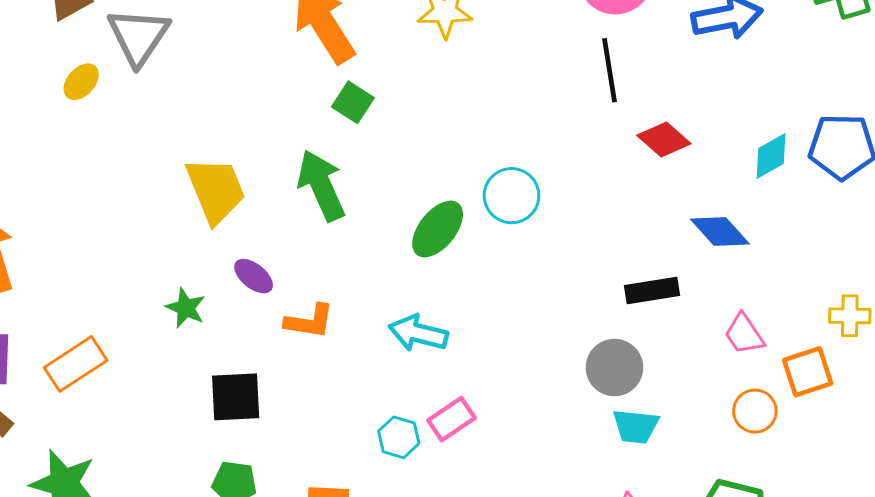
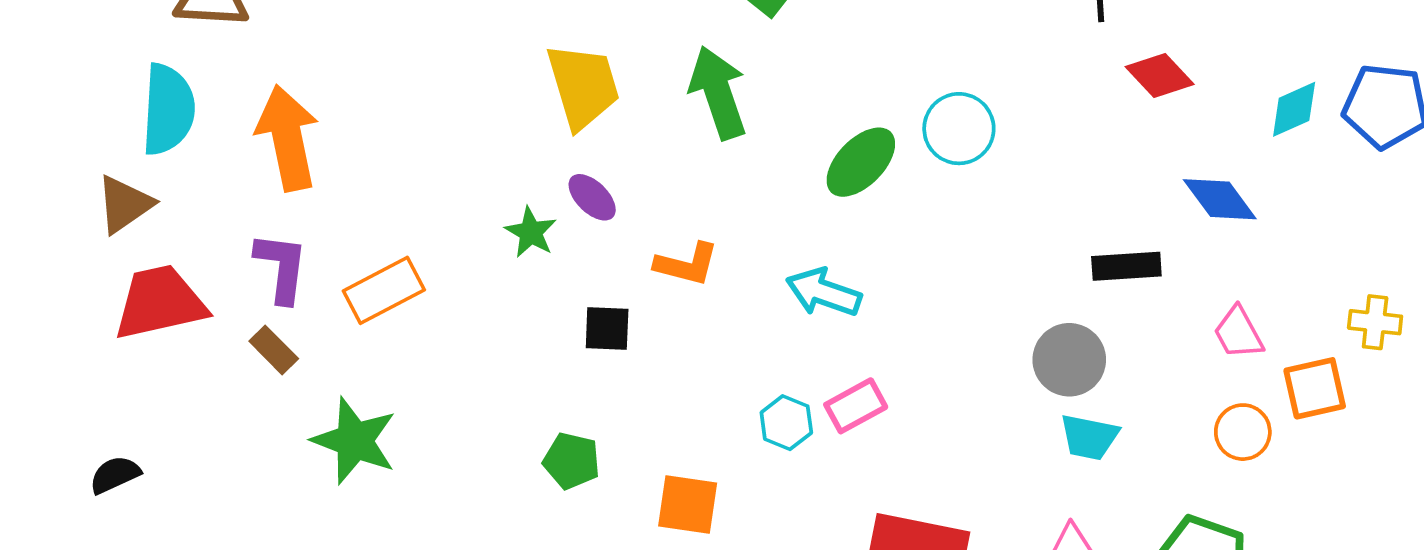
purple ellipse: (254, 276) -> (592, 197), moved
black square: (236, 397) -> (607, 329), moved, size x0.7

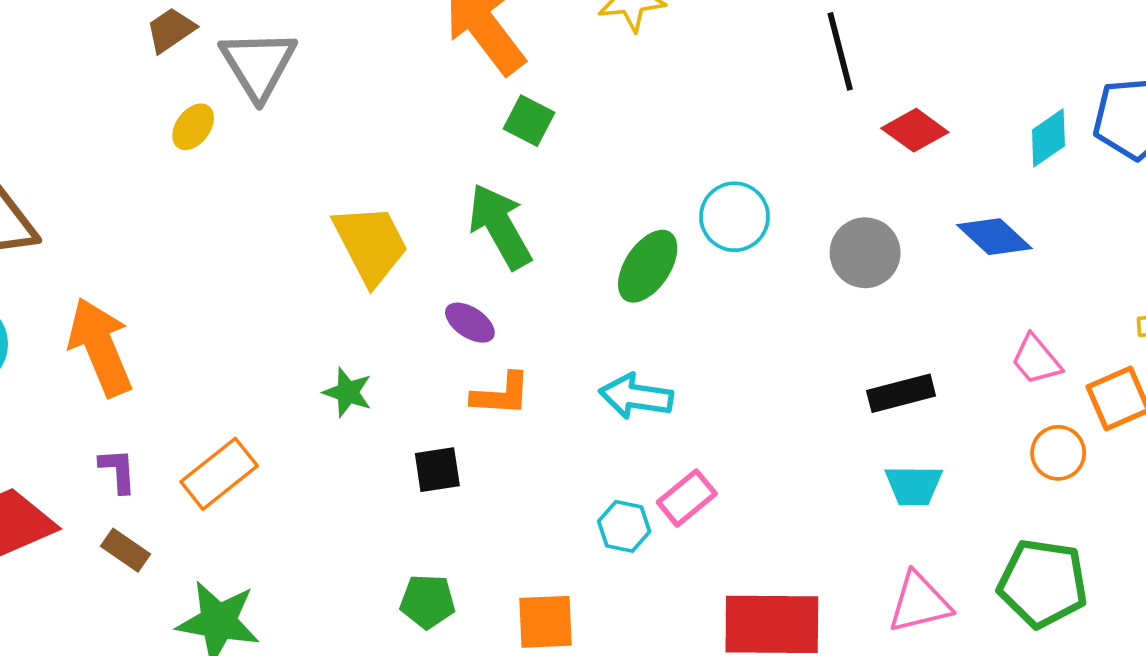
purple ellipse: (592, 197) -> (470, 323), moved
black rectangle: (1126, 266) -> (901, 393), moved
purple L-shape: (281, 267) -> (118, 471), size x0.7
gray circle: (1069, 360) -> (865, 253), moved

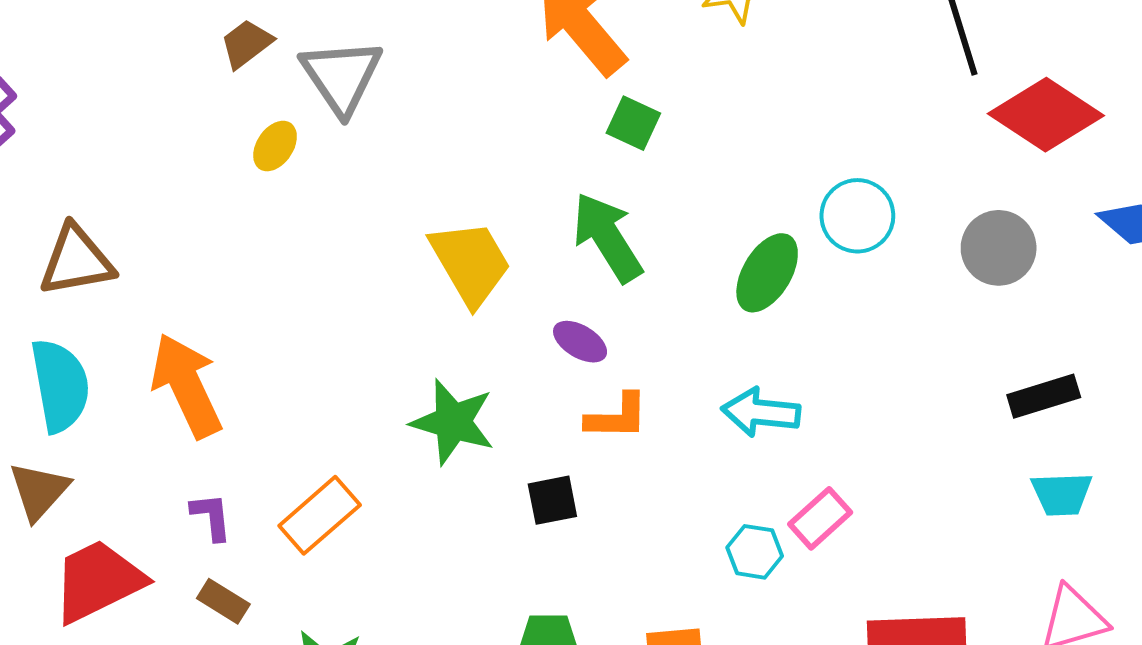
red diamond: (915, 130) -> (1046, 115), size x1.6
green star: (348, 392) -> (453, 422), size x1.6

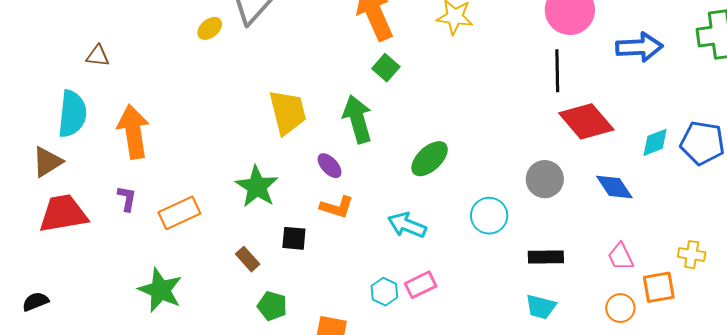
cyan circle: (857, 216) -> (489, 216), moved
brown triangle: (76, 261) -> (98, 56), size x0.6
brown rectangle: (223, 601) -> (248, 259), moved

